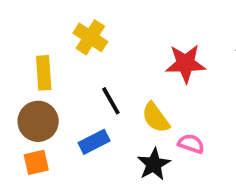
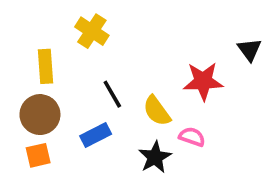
red star: (186, 63) -> (203, 81), moved

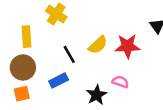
yellow semicircle: (157, 111) -> (98, 45), moved, turned -96

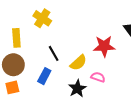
yellow semicircle: (98, 45) -> (78, 63), moved
blue rectangle: (59, 81) -> (44, 76), turned -35

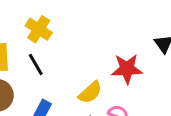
black line: (54, 53) -> (36, 64), moved

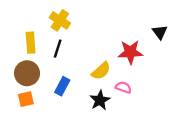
black line: (36, 64) -> (58, 49), turned 48

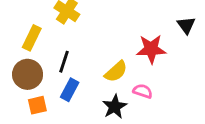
yellow rectangle: (31, 43) -> (32, 38), turned 30
black line: (58, 49) -> (64, 62), moved
orange square: (26, 99) -> (37, 105), moved

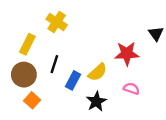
blue rectangle: (70, 90) -> (73, 80), moved
pink semicircle: (143, 91) -> (131, 89), moved
orange square: (37, 105) -> (32, 100), turned -35

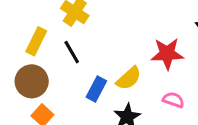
black line: (54, 64) -> (72, 52), moved, turned -48

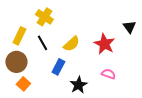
red star: (167, 54) -> (104, 44), turned 30
yellow semicircle: (129, 78) -> (71, 44), moved

